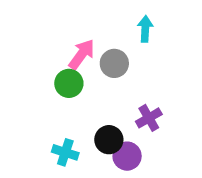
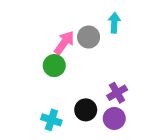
gray circle: (114, 63) -> (89, 37), moved
purple circle: (127, 156) -> (114, 118), moved

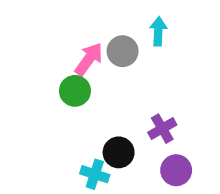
purple circle: (114, 118) -> (176, 170), moved
cyan cross: (51, 120) -> (95, 174), moved

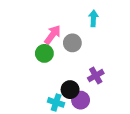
gray circle: (123, 51) -> (72, 43), moved
purple circle: (176, 170) -> (81, 100), moved

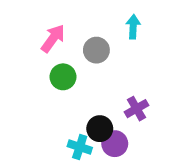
pink arrow: (53, 35) -> (53, 38), moved
gray circle: (72, 43) -> (96, 50), moved

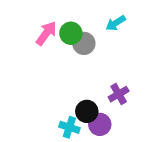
cyan arrow: (133, 27) -> (116, 23), turned -126
green circle: (63, 77) -> (71, 33), moved

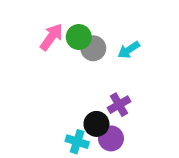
cyan arrow: (116, 23) -> (129, 50), moved
purple cross: (119, 94) -> (119, 105), moved

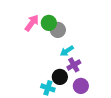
cyan arrow: (129, 50) -> (67, 51), moved
purple circle: (111, 138) -> (81, 86), moved

